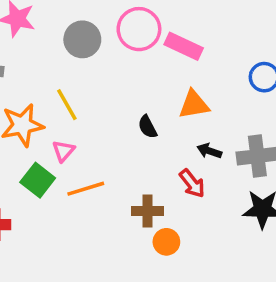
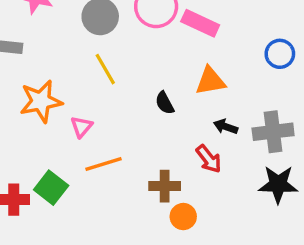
yellow line: (67, 105) -> (105, 69), moved
green square: (38, 180) -> (51, 188), moved

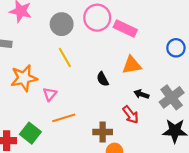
gray cross: (273, 132) -> (172, 97), turned -30

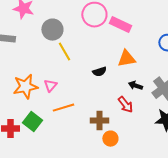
gray circle: (62, 24) -> (52, 30), moved
orange star: (24, 78) -> (25, 87), moved
black semicircle: (103, 79) -> (99, 72), turned -80

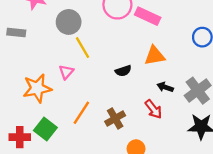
pink triangle: (50, 86) -> (66, 72), moved
orange line: (63, 108) -> (81, 113), turned -40
brown cross: (99, 121) -> (115, 118), moved, turned -30

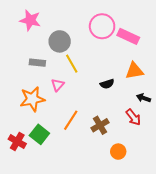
gray rectangle: (16, 32) -> (37, 63), moved
red cross: (20, 137) -> (17, 141), turned 30

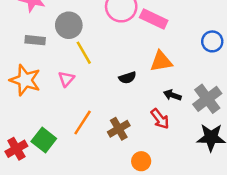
gray rectangle: (37, 63) -> (35, 40), moved
orange star: (32, 99) -> (25, 80), moved, turned 30
red cross: (17, 141) -> (16, 149), turned 30

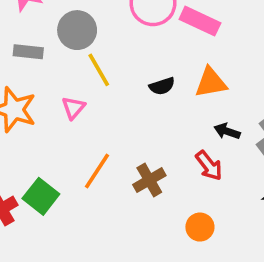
black semicircle: (127, 78) -> (162, 86), moved
orange circle: (141, 161) -> (200, 227), moved

